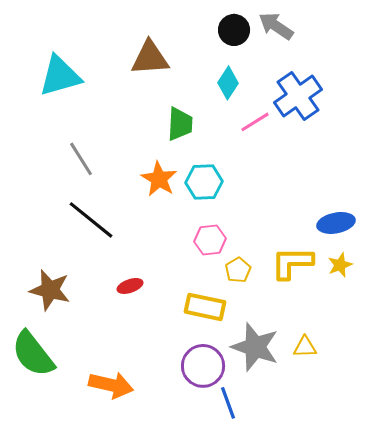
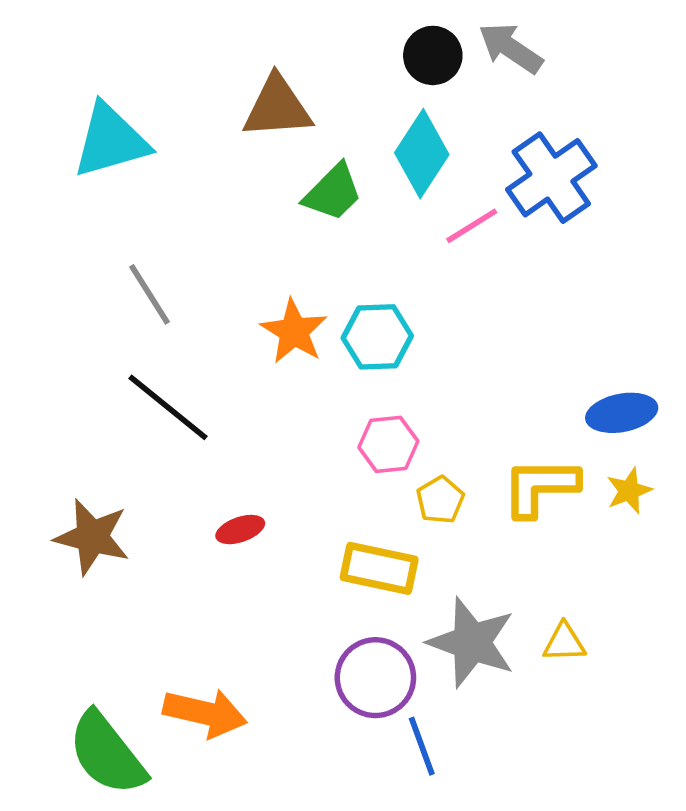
cyan diamond: (228, 83) -> (422, 154), size x1.4
green trapezoid: (180, 124) -> (333, 192), moved, turned 42
green semicircle: (33, 354) -> (107, 754), moved

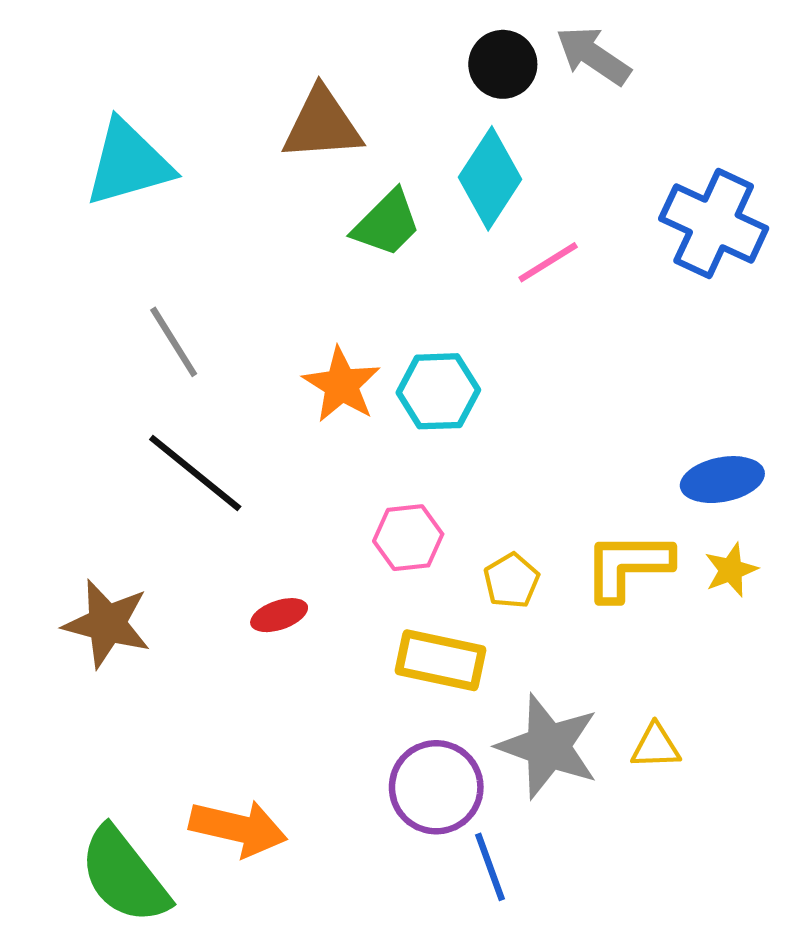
blue cross: (551, 178) -> (714, 223), moved, turned -30
pink hexagon: (388, 444) -> (408, 538), moved

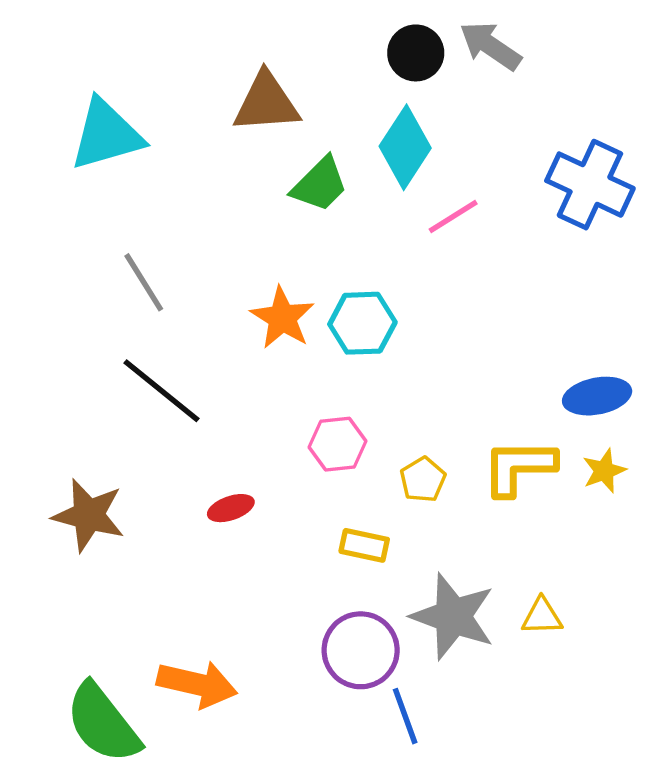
yellow rectangle: (440, 660) -> (364, 545), size x0.7

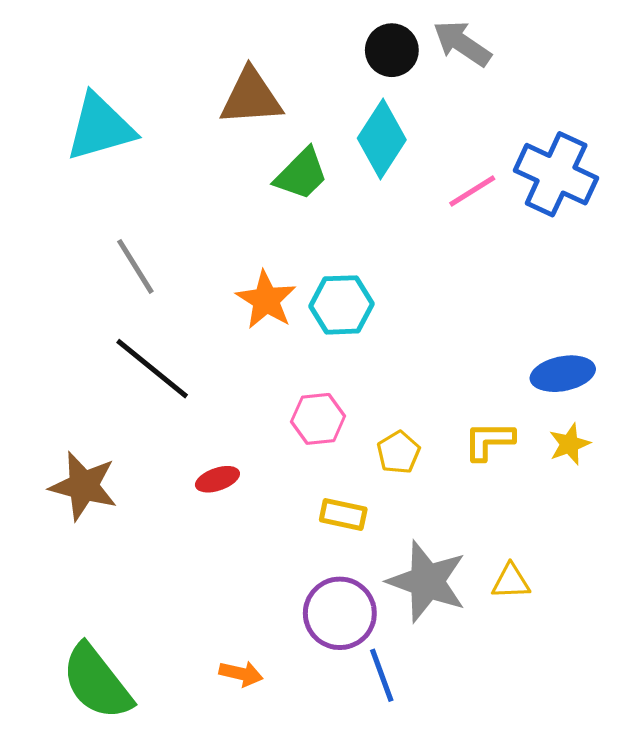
pink line: (453, 217) -> (472, 191), moved
yellow L-shape: (519, 467) -> (489, 441), size x0.7
orange arrow: (197, 684) -> (241, 674), moved, size x0.6

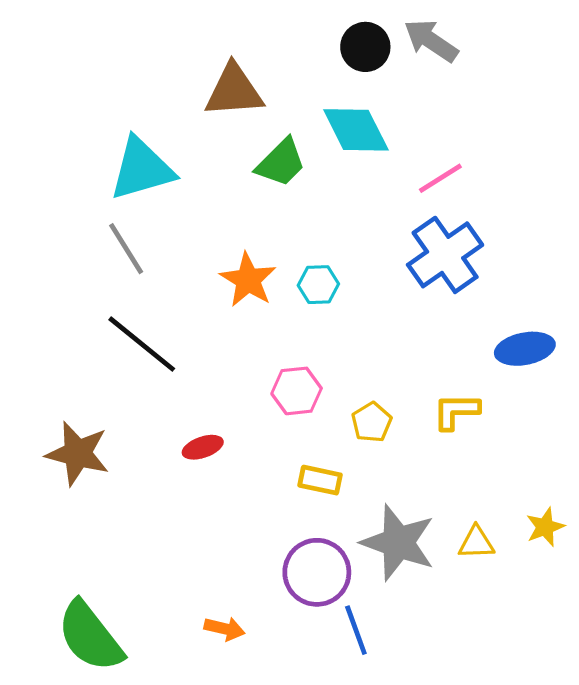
cyan triangle: (100, 127) -> (142, 169), moved
cyan diamond: (382, 139) -> (356, 130), turned -60
blue cross: (556, 174) -> (445, 255), moved, turned 30
cyan hexagon: (342, 305) -> (318, 285), size x0.7
yellow star: (569, 444) -> (545, 527), moved

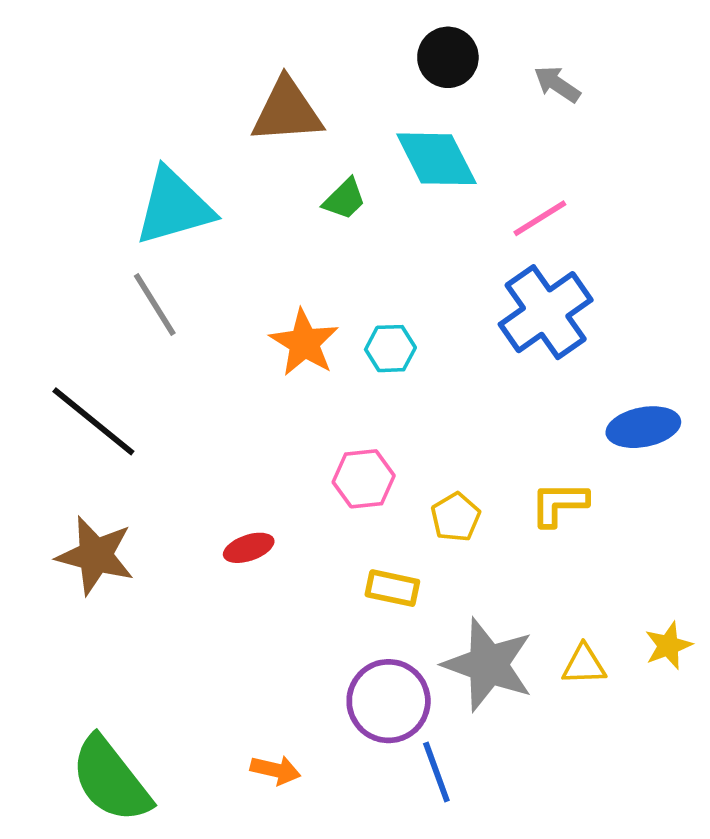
gray arrow: (431, 41) -> (557, 84), moved, size x0.7
green trapezoid: (281, 163) -> (344, 199), size x0.7
black line: (142, 344) -> (93, 421), moved

